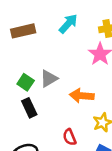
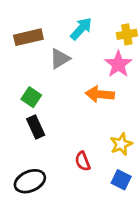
gray triangle: (49, 79) -> (60, 59), moved
orange arrow: (82, 96) -> (100, 94), moved

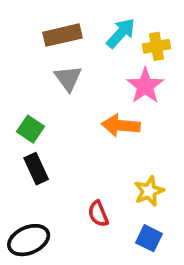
cyan arrow: (81, 29) -> (121, 33), moved
brown rectangle: (28, 37) -> (62, 35), moved
gray triangle: (60, 59) -> (68, 78), turned -35

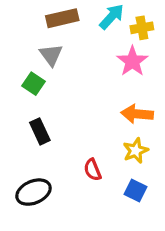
gray triangle: (68, 78) -> (51, 55), moved
orange arrow: (121, 125) -> (137, 114), moved
green square: (31, 129) -> (33, 84), moved

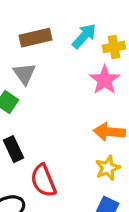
red semicircle: (93, 170) -> (43, 181), moved, size x1.5

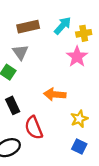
orange arrow: (109, 132) -> (55, 94), moved

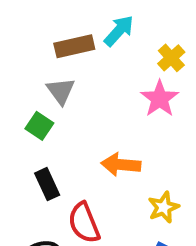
cyan arrow: (63, 26) -> (119, 31), moved
yellow cross: (84, 33) -> (171, 58), turned -32

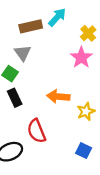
black rectangle: (47, 184) -> (15, 98), moved
yellow star: (164, 207) -> (86, 111), moved

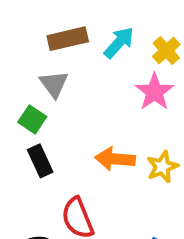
cyan arrow: (57, 17) -> (119, 43), moved
yellow star: (86, 111) -> (162, 167), moved

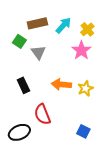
gray triangle: (54, 84) -> (38, 52), moved
green square: (32, 119) -> (19, 41), moved

